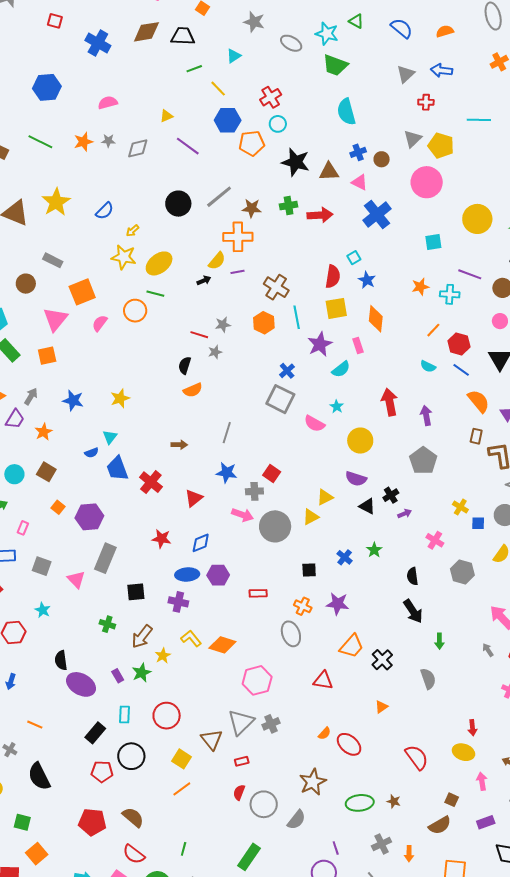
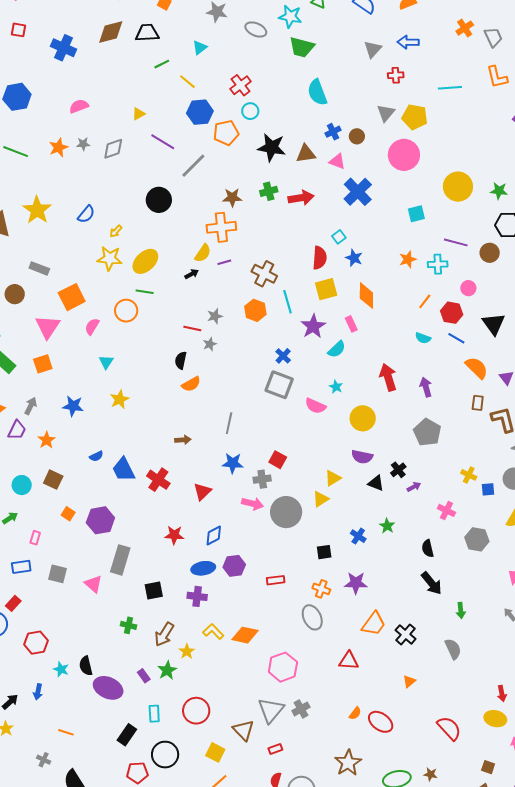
gray line: (219, 197) -> (193, 166), moved
pink circle: (500, 321) -> (468, 288), moved
cyan triangle: (110, 437) -> (106, 362), moved
cyan star: (43, 610) -> (61, 669), moved

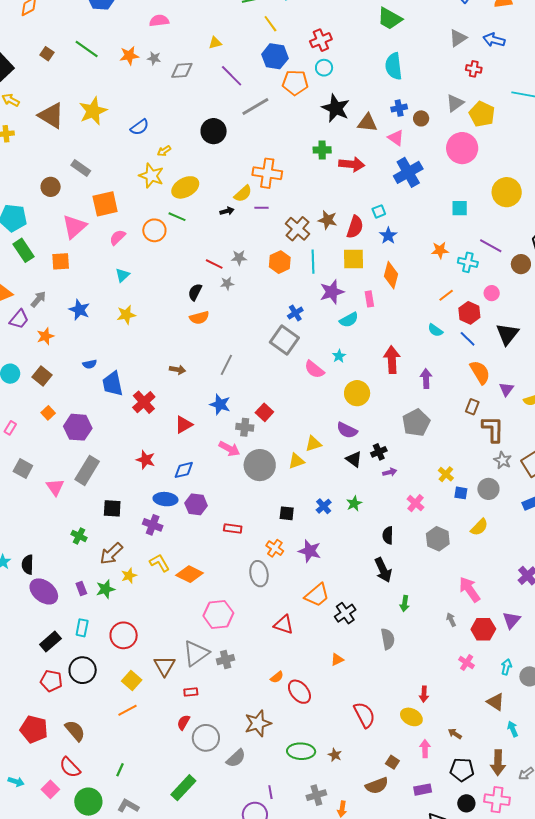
brown star: (232, 197) -> (328, 220), moved

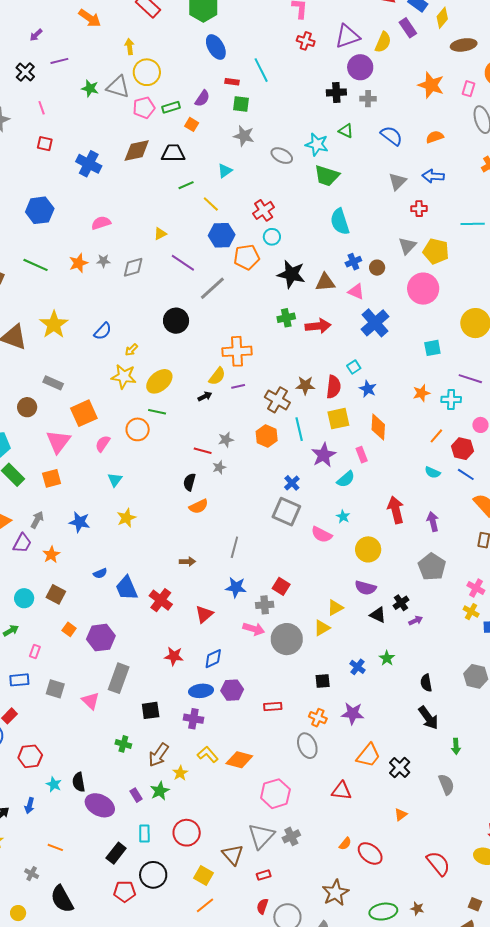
pink cross: (416, 503) -> (476, 588), moved

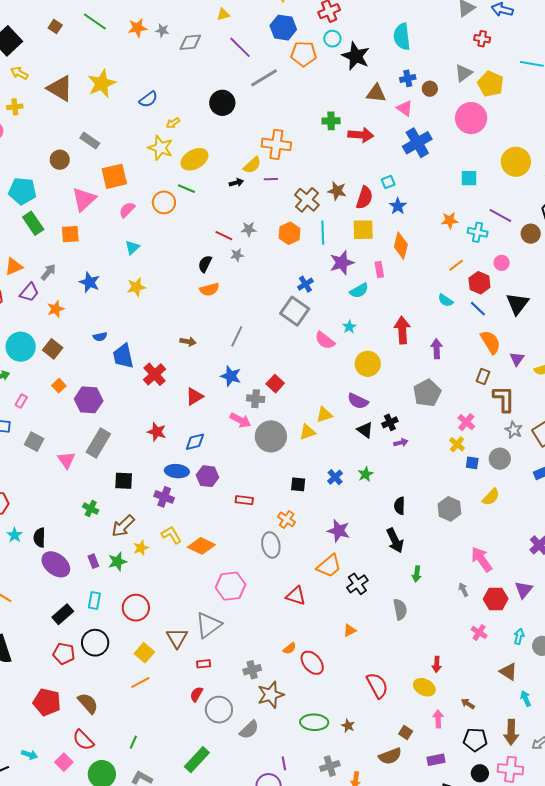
black star: (291, 274) -> (356, 56), moved
cyan circle: (24, 598) -> (21, 347), size x1.5
purple star: (353, 713) -> (339, 531), moved
gray cross: (291, 836) -> (252, 670), moved

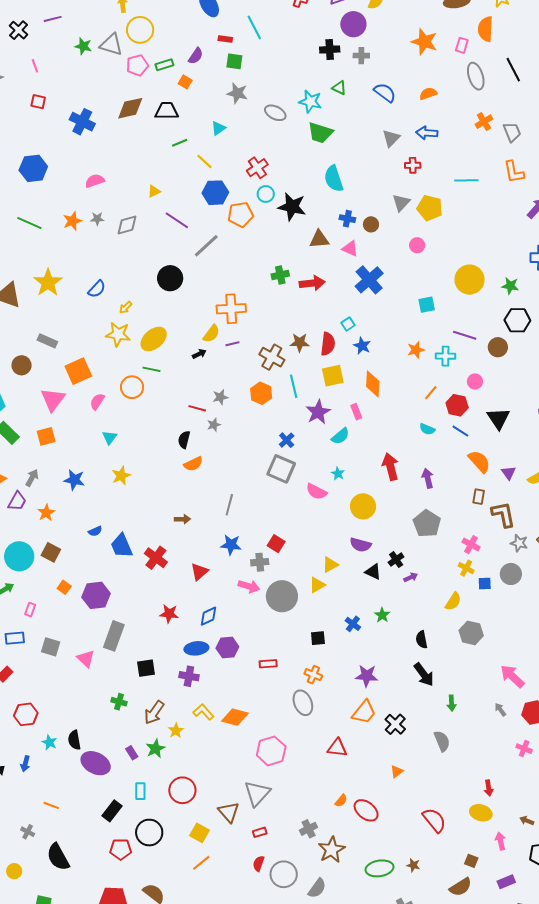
blue cross: (408, 78) -> (347, 219), turned 35
pink circle: (471, 118) -> (417, 245), size x0.5
yellow semicircle: (491, 497) -> (453, 601), moved

